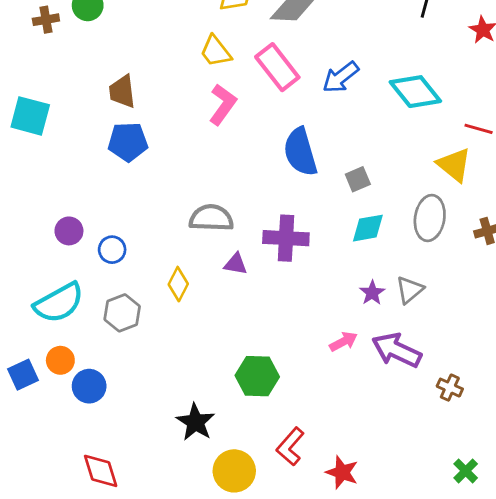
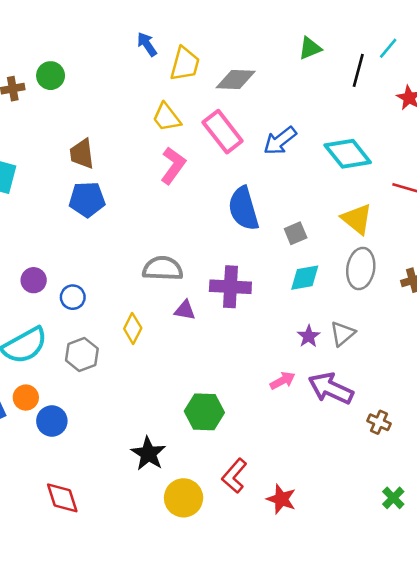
yellow triangle: (454, 165) -> (357, 219), moved

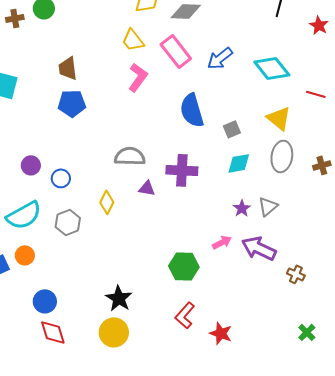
green hexagon: (204, 412) -> (184, 266), moved
blue circle: (52, 421) -> (45, 301), moved
yellow circle: (184, 498) -> (114, 332), moved

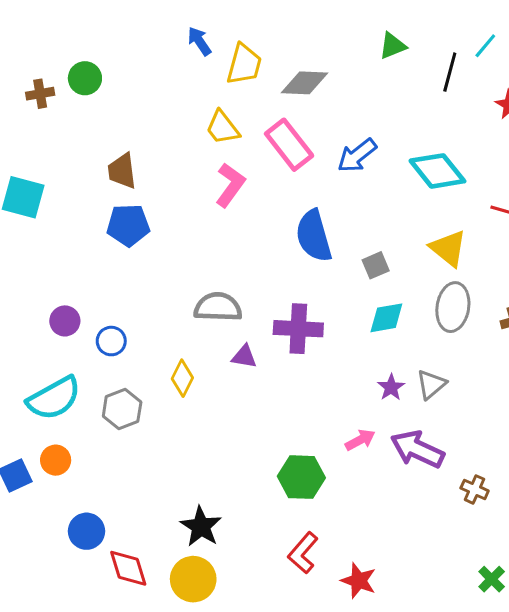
red diamond: (53, 332) -> (128, 568), moved

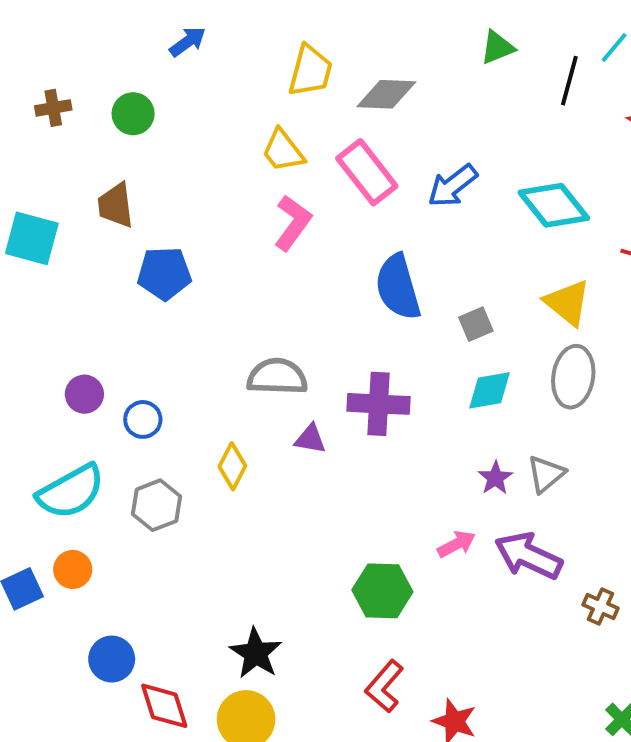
blue arrow: (199, 41) -> (188, 42), moved, turned 88
green circle: (85, 78) -> (133, 114), moved
brown trapezoid: (122, 171) -> (116, 205), moved

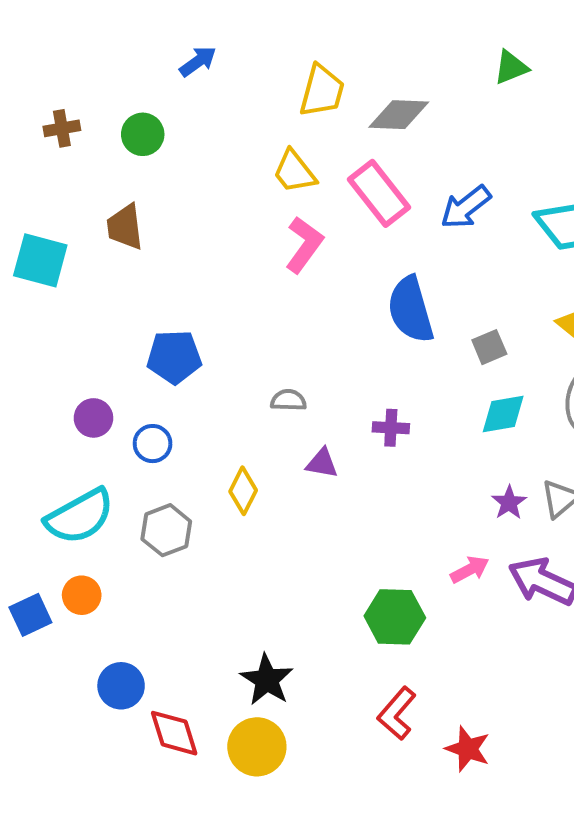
blue pentagon: (164, 273) -> (174, 357), moved
gray semicircle: (277, 377) -> (288, 400), size x0.6
purple cross: (378, 404) -> (391, 428), size x0.6

